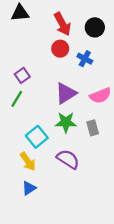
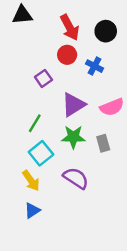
purple square: (22, 75) -> (43, 78), moved
green line: (17, 99) -> (35, 123), moved

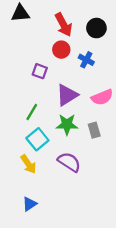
purple square: (43, 78) -> (40, 71), turned -35
blue triangle: (32, 210) -> (30, 204), moved

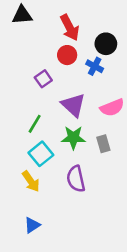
black circle: (96, 28) -> (106, 44), moved
purple square: (40, 71) -> (43, 79), turned 35
purple triangle: (67, 95) -> (73, 105), turned -45
purple semicircle: (69, 162) -> (76, 179), turned -135

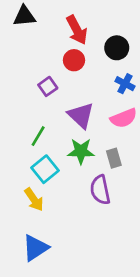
blue cross: (95, 66) -> (125, 84), moved
purple semicircle: (76, 179) -> (100, 190), moved
blue triangle: (32, 225) -> (35, 248), size x1.5

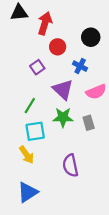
red arrow: (77, 30) -> (45, 23), moved, turned -135
blue cross: (125, 84) -> (80, 66), moved
cyan square: (45, 169) -> (35, 131), turned 30
purple semicircle: (100, 190) -> (70, 165), moved

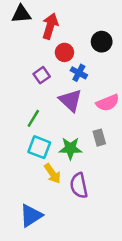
blue cross: (80, 66) -> (79, 73), moved
green star: (63, 117) -> (70, 148), moved
cyan square: (35, 131) -> (39, 147), turned 30
yellow arrow: (27, 155) -> (52, 174), moved

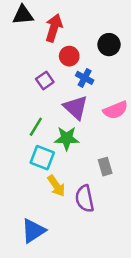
gray rectangle: (99, 138) -> (105, 167), moved
green star: (70, 148) -> (67, 138), moved

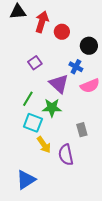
black circle: (109, 45) -> (89, 46), moved
red circle: (69, 56) -> (62, 32), moved
blue cross: (85, 78) -> (76, 67), moved

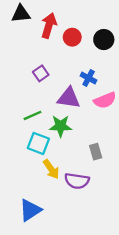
black circle: (89, 46) -> (104, 40), moved
purple triangle: (59, 84) -> (69, 98), turned -35
green line: (28, 99) -> (33, 115), turned 35
purple semicircle: (66, 155) -> (77, 181), turned -70

